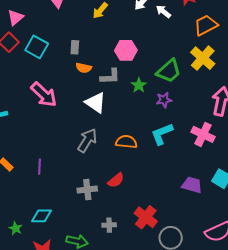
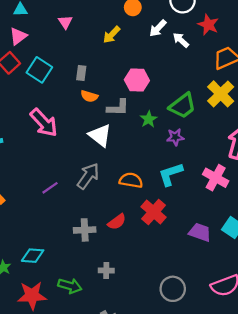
purple line: (39, 167) -> (50, 188), moved, turned 49
red cross: (146, 217) -> (154, 212), moved

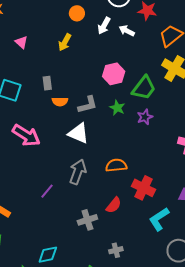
pink hexagon: (137, 80) -> (114, 74), moved
cyan L-shape: (171, 174) -> (159, 219), moved

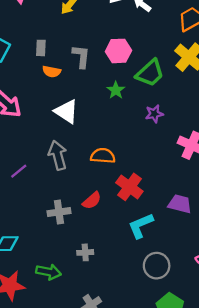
gray L-shape: (88, 105) -> (81, 56), moved, turned -80
purple star: (145, 117) -> (154, 114), moved
gray arrow: (78, 172) -> (58, 155), turned -45

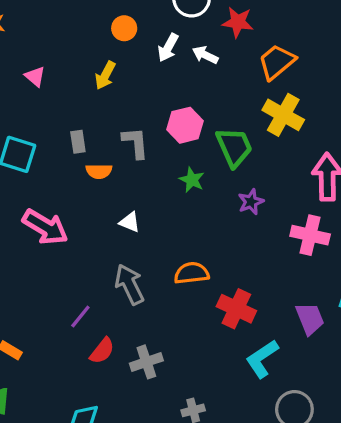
green trapezoid: (150, 73) -> (234, 147), turned -60
white triangle: (66, 112) -> (130, 222), size x0.6
red semicircle: (92, 201) -> (102, 351), moved
purple trapezoid: (180, 204) -> (310, 319), turned 65

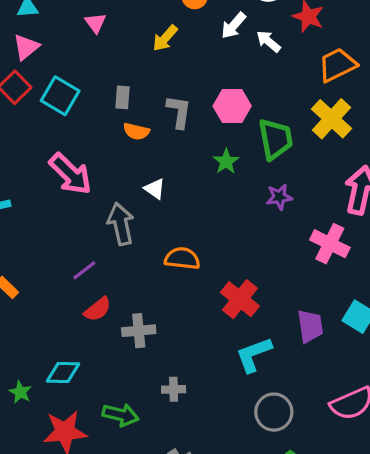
orange semicircle: (192, 273) -> (182, 258), moved
gray arrow: (129, 284) -> (121, 224), moved

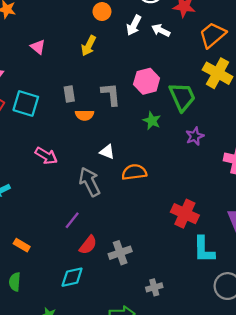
pink arrow: (70, 174) -> (46, 156), size x0.7
orange semicircle: (182, 258) -> (134, 172), moved
cyan L-shape: (254, 355) -> (204, 250), turned -56
cyan diamond: (63, 372) -> (72, 277), moved

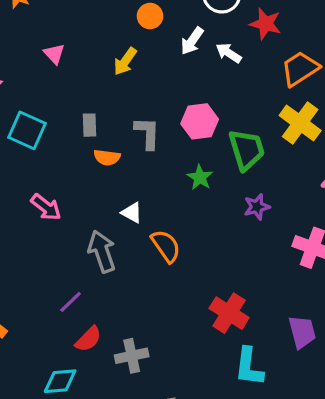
orange semicircle: (134, 172) -> (166, 246), turned 55

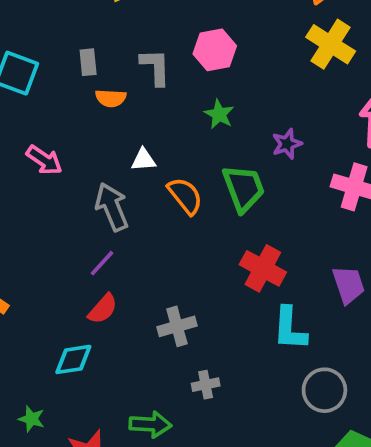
green trapezoid: (247, 149) -> (244, 188), moved
white triangle: (132, 213) -> (143, 160), turned -30
purple line: (71, 302) -> (102, 263), moved
gray cross: (132, 356) -> (177, 326), moved

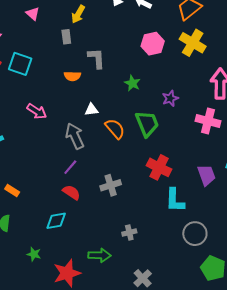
pink hexagon: (215, 50) -> (153, 44), moved
gray rectangle: (88, 62) -> (66, 37), moved
red semicircle: (103, 309) -> (71, 192), turned -96
gray cross: (177, 326) -> (111, 185), moved

